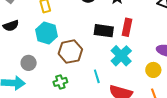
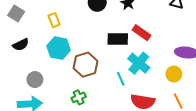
red rectangle: (127, 27) -> (142, 33), turned -60
gray circle: (29, 63) -> (35, 80), moved
cyan line: (97, 76) -> (121, 79), moved

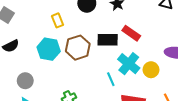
yellow rectangle: (54, 20) -> (57, 20), moved
brown hexagon: (85, 65) -> (78, 48), moved
yellow circle: (174, 74) -> (151, 70), moved

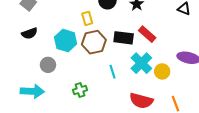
yellow rectangle: (57, 20) -> (87, 18), moved
cyan line: (111, 79) -> (112, 72), moved
gray circle: (25, 81) -> (48, 65), moved

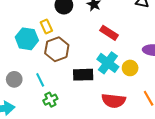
black rectangle: (124, 38) -> (83, 75), moved
cyan hexagon: (66, 41) -> (27, 39), moved
cyan line: (112, 72) -> (40, 80), moved

